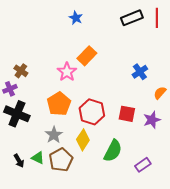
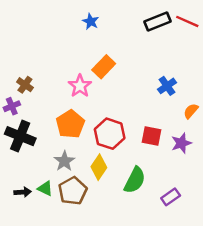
red line: (157, 18) -> (187, 21), turned -66
black arrow: (19, 161) -> (23, 192), turned -64

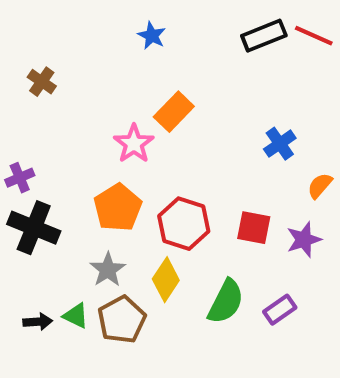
brown cross: (25, 85) -> (42, 82), moved
purple rectangle: (171, 197) -> (280, 310), moved

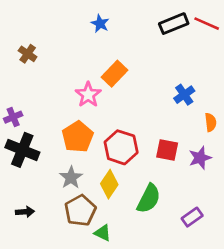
orange semicircle: (320, 186) -> (211, 122), turned 132
purple rectangle: (280, 310) -> (192, 217), moved
green triangle: (76, 316) -> (103, 233), moved

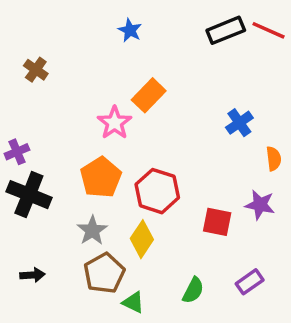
red square: (167, 150) -> (217, 222), moved
purple star: (200, 158) -> (260, 205), turned 30
green semicircle: (149, 199) -> (193, 290), moved, size x0.7

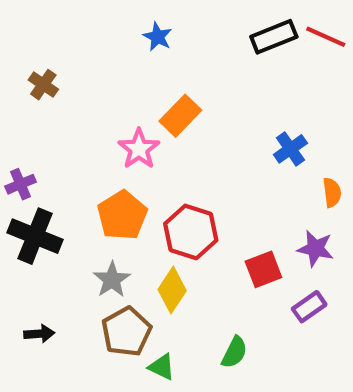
red square: (217, 222) -> (263, 269), turned -32
purple rectangle: (250, 282) -> (309, 307), moved

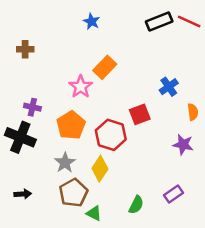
brown cross: (43, 85) -> (25, 49), turned -35
purple cross: (21, 184) -> (32, 107), moved, turned 35
red square: (263, 269) -> (140, 114), moved
purple rectangle: (309, 307) -> (174, 194), moved

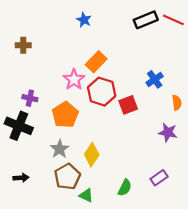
red hexagon: (111, 135) -> (102, 92), moved

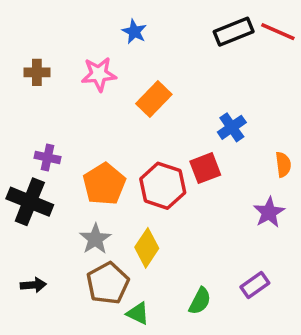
pink star: (74, 79) -> (99, 74), moved, turned 30
blue cross: (155, 79) -> (232, 127), moved
red hexagon: (102, 92) -> (163, 186), moved
purple star: (168, 132) -> (269, 212), turned 30

